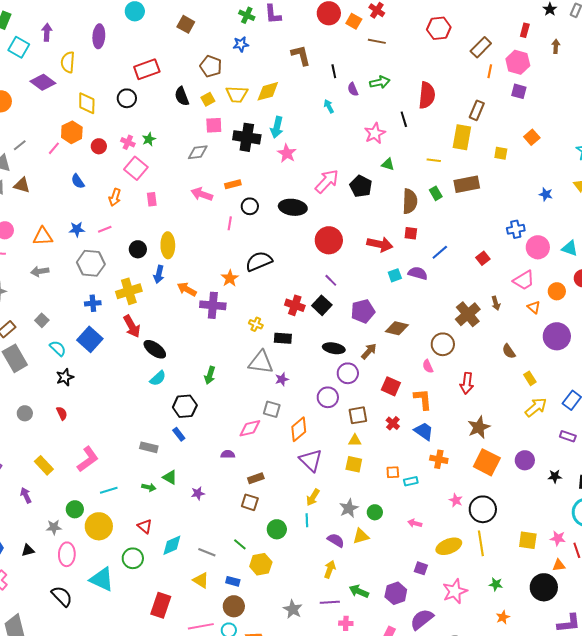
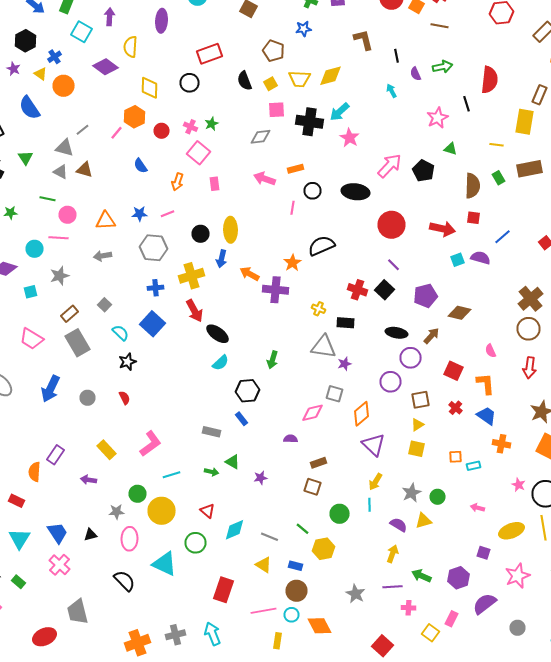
cyan arrow: (277, 127) -> (340, 112), turned 35
brown circle: (443, 344) -> (528, 329), moved
yellow triangle: (355, 440) -> (418, 425), turned -32
purple arrow: (26, 495) -> (88, 480), turned -56

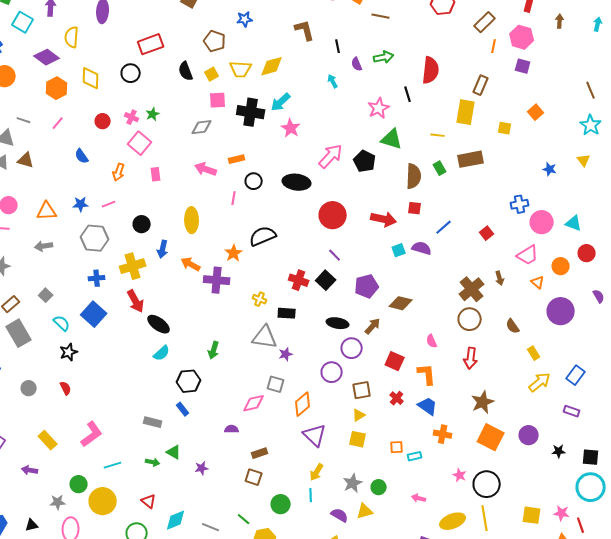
orange hexagon: (134, 117) -> (57, 88), moved
gray line: (82, 130) -> (24, 120), turned 56
green triangle: (450, 149) -> (392, 139), size x1.6
yellow ellipse: (230, 230) -> (192, 220), moved

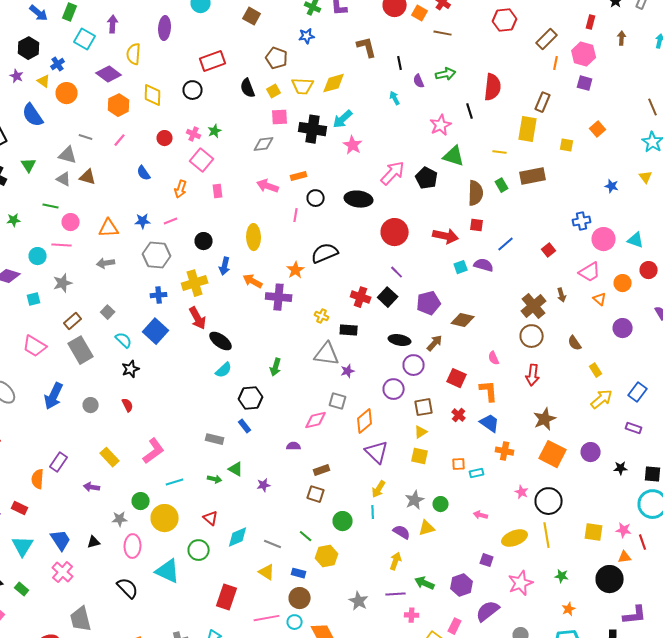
purple circle: (561, 311) -> (623, 328), size x0.7

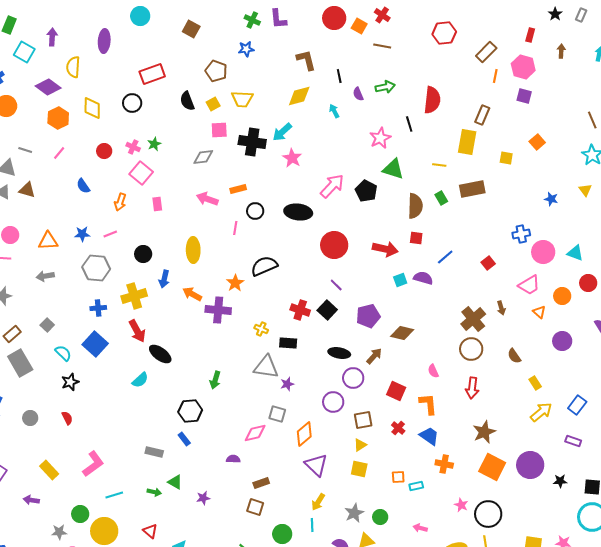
yellow diamond: (334, 83) -> (299, 96), moved
cyan semicircle: (224, 370) -> (140, 380), moved
purple circle: (591, 452) -> (530, 465), size x1.4

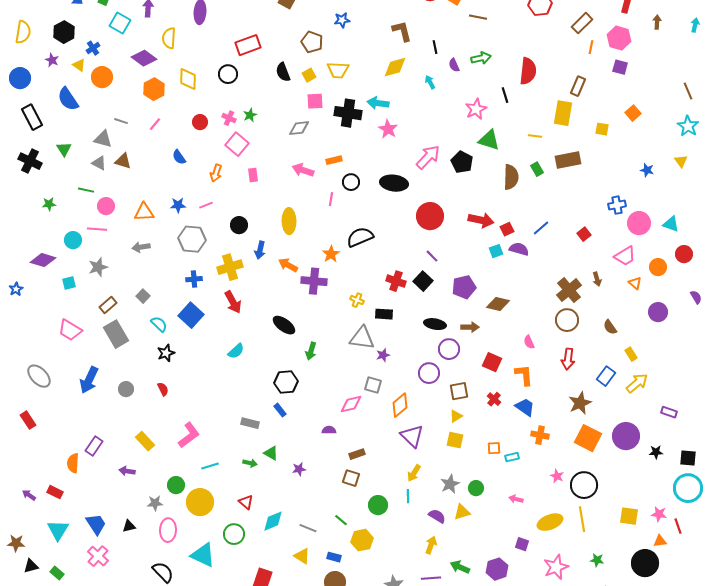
cyan arrow: (282, 132) -> (378, 103), turned 50
red square: (416, 238) -> (507, 229), moved, turned -32
black ellipse: (160, 354) -> (284, 325), moved
brown arrow: (374, 356) -> (470, 327), turned 48
blue rectangle: (577, 405) -> (606, 376), moved

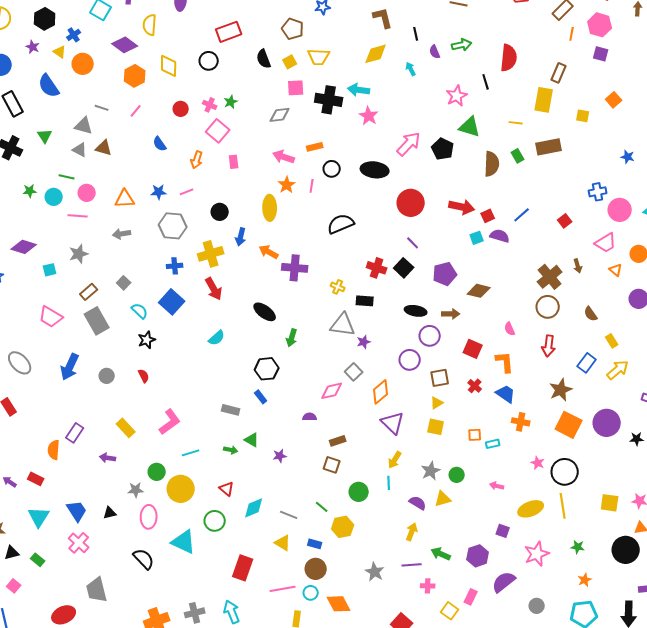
cyan circle: (73, 240) -> (54, 197), moved
orange star: (331, 254) -> (287, 185), moved
gray square: (373, 385) -> (354, 372), turned 30

